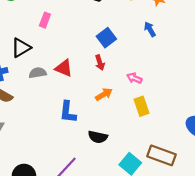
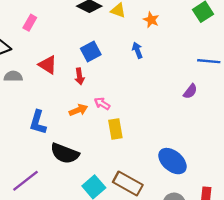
red triangle: (64, 68) -> (48, 65), moved
pink arrow: (134, 78) -> (102, 104), moved
black semicircle: (98, 137) -> (65, 153), size x1.4

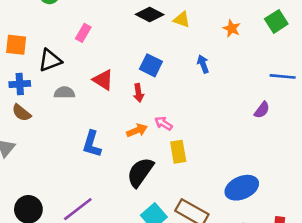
orange star: (151, 20) -> (232, 28), moved
blue square: (91, 52) -> (151, 65), turned -36
black semicircle: (65, 153) -> (140, 172), moved, turned 104
blue ellipse: (172, 161) -> (242, 188), turned -64

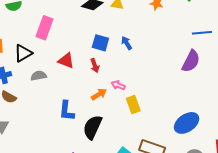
pink rectangle: (83, 33) -> (44, 28), size x1.6
blue arrow: (203, 64) -> (127, 43), moved
purple semicircle: (262, 110) -> (191, 61), size x1.6
black semicircle: (140, 172) -> (92, 127), moved

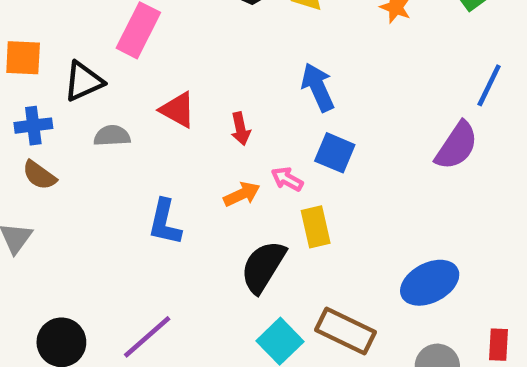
blue line: (202, 33) -> (489, 85), turned -66
blue square: (100, 43) -> (335, 153), moved
blue arrow: (127, 43) -> (318, 87), size x1.5
black semicircle: (92, 127) -> (263, 267), moved

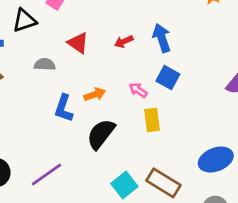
red arrow: (241, 129) -> (124, 42), moved, turned 72
gray semicircle: (112, 136) -> (45, 64), moved
orange arrow: (242, 194) -> (95, 94), moved
black semicircle: (263, 267) -> (101, 134), moved

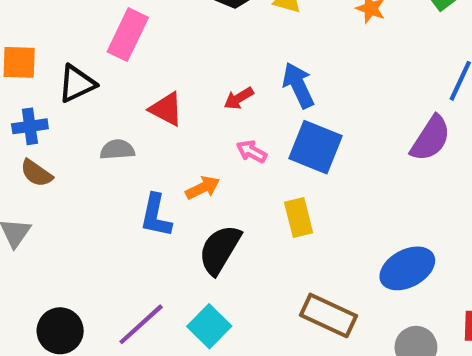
blue square: (168, 78) -> (315, 147), size x1.4
pink arrow: (138, 90) -> (252, 151), moved
cyan square: (124, 185) -> (209, 326), moved

